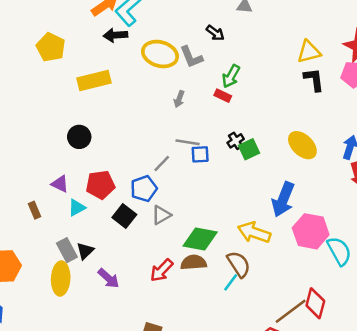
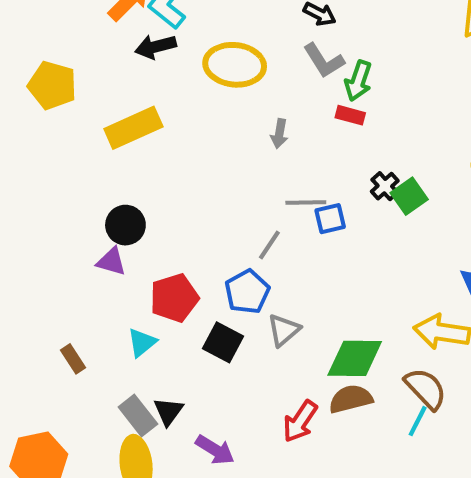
gray L-shape: (191, 57) -> (324, 61), moved
purple triangle: (60, 184) -> (111, 262), moved

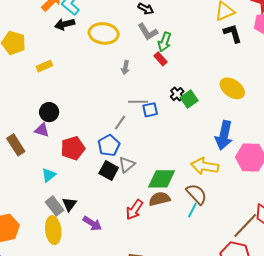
red rectangle: (350, 115) -> (160, 59), turned 32
yellow rectangle: (133, 128) -> (44, 66), moved, size x0.6
black square: (223, 342) -> (109, 170), moved
cyan triangle: (142, 343) -> (49, 175), moved
brown rectangle: (73, 359) -> (16, 145), moved, size x1.5

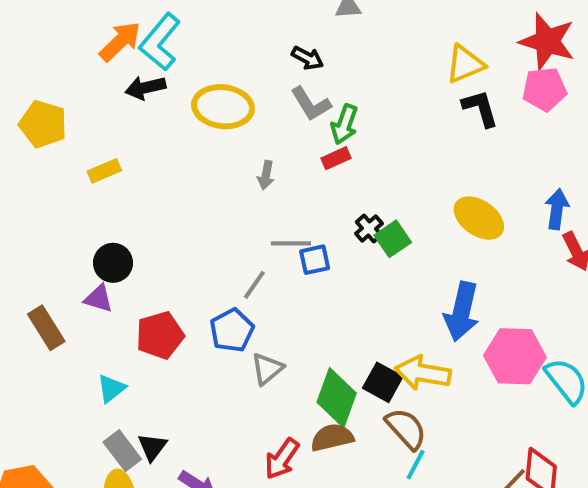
red rectangle: (160, 59) -> (336, 158), turned -72
black square: (109, 170) -> (383, 382), moved
green diamond: (162, 179) -> (337, 398), turned -72
cyan line: (192, 210) -> (416, 465), moved

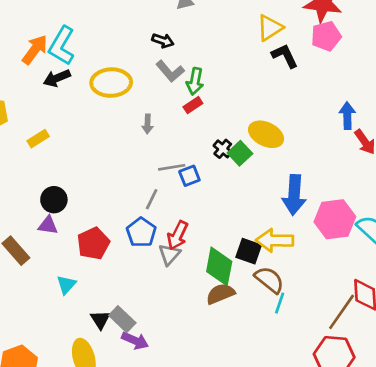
yellow ellipse: (479, 218) -> (266, 134), moved
gray rectangle: (122, 451) -> (122, 319), moved
red arrow: (282, 459) -> (178, 235), moved

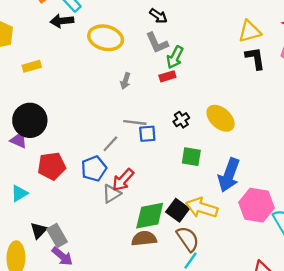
green square: (240, 153) -> (191, 157), moved, turned 36
black circle: (54, 200) -> (30, 120), size x1.5
green diamond: (219, 266) -> (150, 216), turned 52

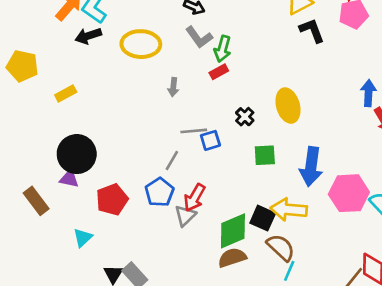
yellow ellipse: (221, 118) -> (288, 106), turned 44

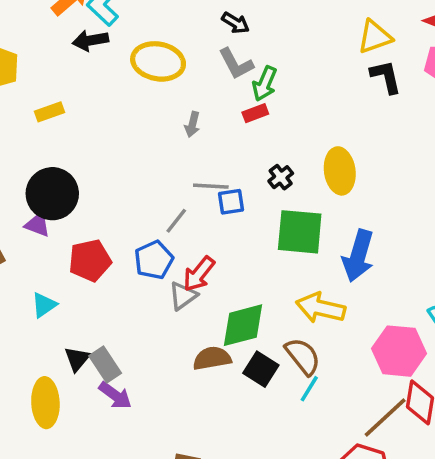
green square: (265, 155) -> (300, 232), size x1.6
pink hexagon: (349, 193) -> (399, 351), moved
black square: (263, 218) -> (261, 369), moved
brown semicircle: (232, 258) -> (212, 358), moved

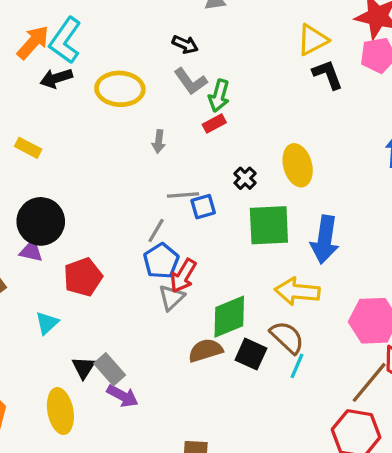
yellow rectangle: (50, 112) -> (28, 148), turned 55
blue pentagon: (154, 260) -> (161, 261), moved

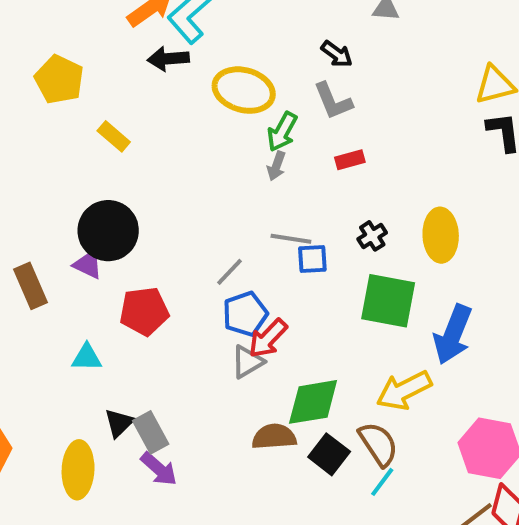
green arrow: (219, 96) -> (282, 132), moved
gray line: (156, 231) -> (229, 272), moved
yellow arrow: (297, 291) -> (404, 390), turned -45
cyan triangle: (47, 323) -> (87, 357), turned 30

